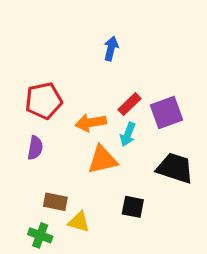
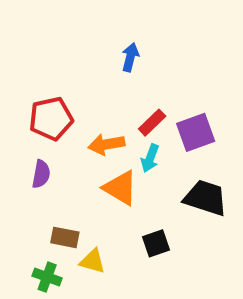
orange triangle: (103, 160) -> (120, 188), turned 44
black square: (133, 207) -> (156, 243), turned -30

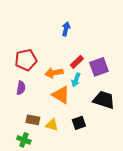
yellow triangle: (93, 261) -> (52, 125), moved

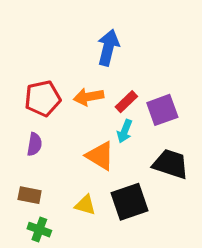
blue arrow: (66, 29) -> (108, 48), size x1.5
orange arrow: (54, 73) -> (89, 97), moved
brown rectangle: (33, 120) -> (30, 195), moved
black square: (79, 123) -> (130, 202), size x1.6

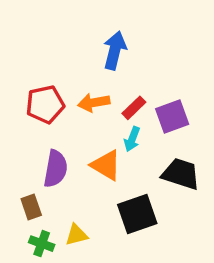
purple semicircle: (34, 144) -> (56, 169), moved, size x1.5
brown rectangle: (30, 195) -> (31, 207), turned 60
yellow triangle: (85, 205) -> (76, 235), moved, turned -30

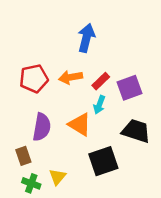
yellow triangle: (76, 235) -> (57, 177), turned -36

